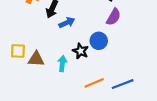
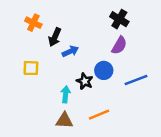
yellow square: (18, 51) -> (31, 68), moved
brown triangle: (36, 59) -> (64, 121), moved
blue line: (123, 84) -> (136, 80), moved

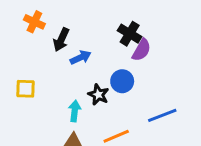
black cross: (119, 19) -> (130, 34), moved
yellow square: (31, 68) -> (26, 89), moved
blue line: (136, 80) -> (162, 115), moved

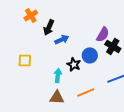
orange cross: (34, 22) -> (31, 15), turned 32
black cross: (130, 34) -> (113, 46), moved

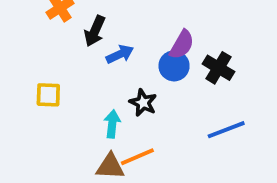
purple semicircle: (103, 34) -> (182, 45), moved
blue circle: (90, 55) -> (174, 66), moved
orange line: (86, 92) -> (137, 157), moved

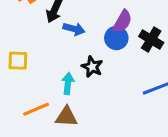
blue arrow: (120, 54) -> (74, 29), turned 40
orange line: (137, 157) -> (36, 109), moved

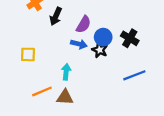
purple semicircle: (122, 21) -> (84, 24), moved
blue arrow: (74, 29) -> (79, 44), moved
black star: (92, 67) -> (100, 50), moved

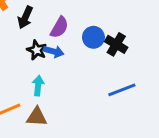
blue circle: (103, 37) -> (93, 37), moved
black star: (100, 50) -> (37, 50), moved

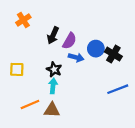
black arrow: (25, 17) -> (53, 35), moved
black star: (37, 50) -> (54, 69), moved
blue arrow: (54, 52) -> (76, 57), moved

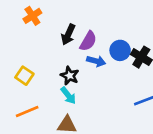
yellow square: (17, 69) -> (24, 76), turned 32
cyan arrow: (53, 86) -> (68, 96), turned 136
orange line: (30, 105) -> (27, 112), moved

